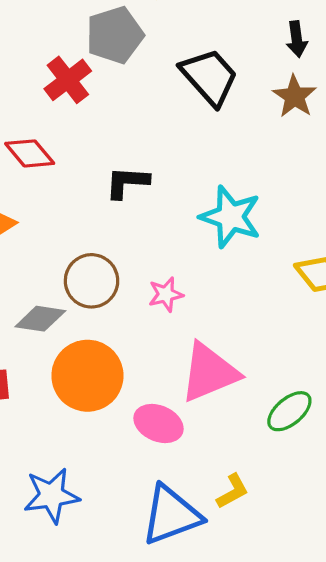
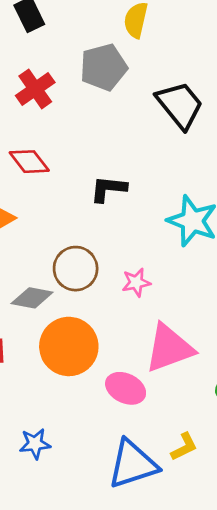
red cross: (68, 80) -> (35, 89), moved
blue star: (52, 496) -> (35, 444), size x0.7

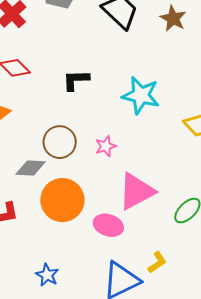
blue star: (35, 444) -> (47, 275), turned -30

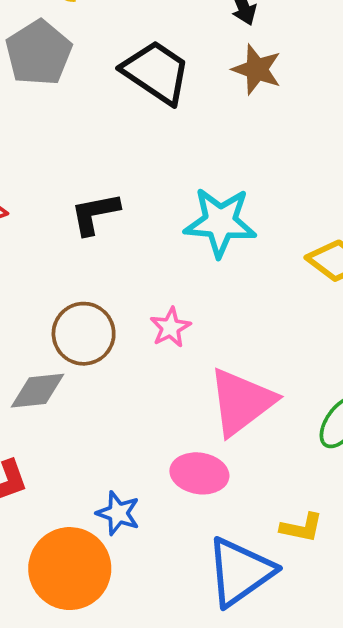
orange circle: (62, 200) -> (70, 569), moved
yellow L-shape: (157, 262) -> (302, 528), turned 55
blue star: (47, 275) -> (118, 513), moved

